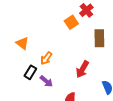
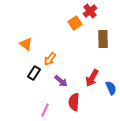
red arrow: (82, 69) -> (92, 78), moved
purple arrow: (46, 81) -> (61, 81), moved

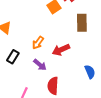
orange arrow: (50, 59) -> (38, 43), moved
red arrow: (92, 78) -> (61, 50), moved, turned 36

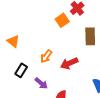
purple arrow: (40, 65) -> (41, 83), moved

